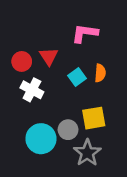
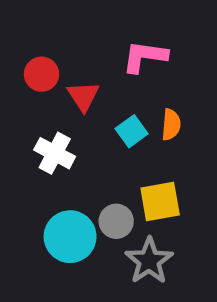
red circle: (22, 61) -> (42, 74), moved

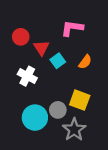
orange semicircle: (171, 125) -> (85, 62), turned 32
cyan square: (132, 131) -> (58, 61), moved
yellow square: (160, 202) -> (80, 100), turned 30

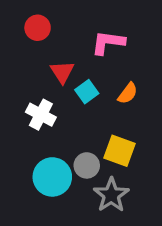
red circle: (21, 37) -> (38, 28), moved

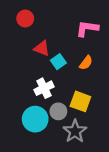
pink L-shape: (108, 43) -> (87, 28), moved
red triangle: (62, 72) -> (42, 48), turned -35
white cross: (41, 115) -> (44, 88), moved, turned 36

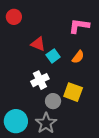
red circle: (25, 19) -> (14, 17), moved
cyan circle: (35, 119) -> (16, 121), moved
gray star: (75, 131) -> (46, 123), moved

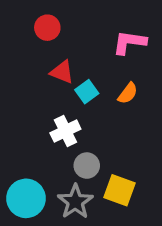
red circle: (14, 17) -> (47, 28), moved
yellow square: (73, 92) -> (120, 190), moved

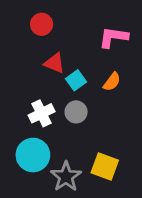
white cross: (65, 131) -> (42, 113), moved
gray circle: (87, 166) -> (76, 112), moved
cyan circle: (26, 198) -> (33, 155), moved

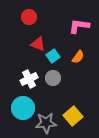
yellow square: (105, 167) -> (73, 116), turned 30
gray star: (66, 177) -> (46, 123), turned 30

